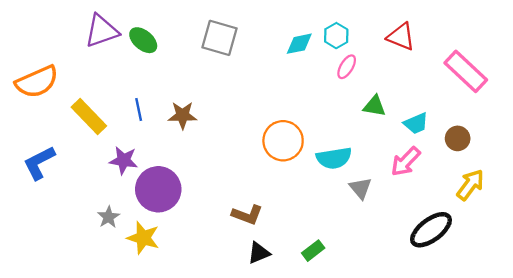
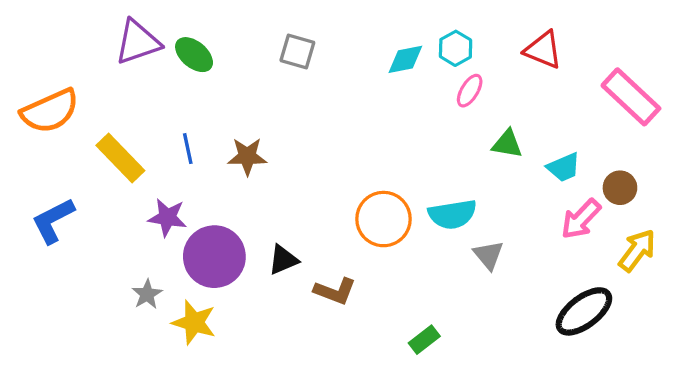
gray square: (220, 38) -> (297, 51), size x0.7
orange circle: (283, 141) -> (384, 219), moved
pink arrow: (406, 162) -> (581, 219), moved
black triangle: (259, 253) -> (283, 260), moved

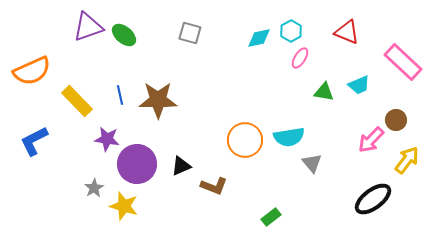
brown star: (247, 156) -> (158, 100), size x1.5
cyan trapezoid: (564, 167) -> (359, 85), moved

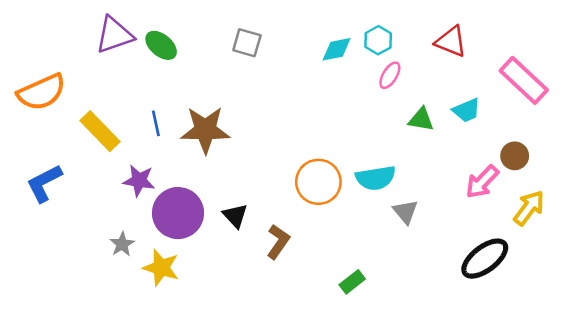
black triangle: (181, 166) -> (235, 216), turned -50
brown L-shape: (214, 186) -> (278, 242), turned -76

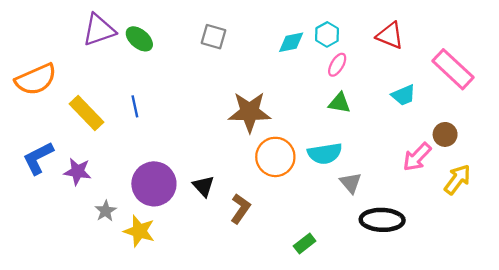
green triangle: (421, 119) -> (339, 103), moved
brown star: (205, 130) -> (249, 112), moved
purple star: (139, 181) -> (78, 172), moved
black ellipse: (485, 259) -> (382, 220), moved, turned 39

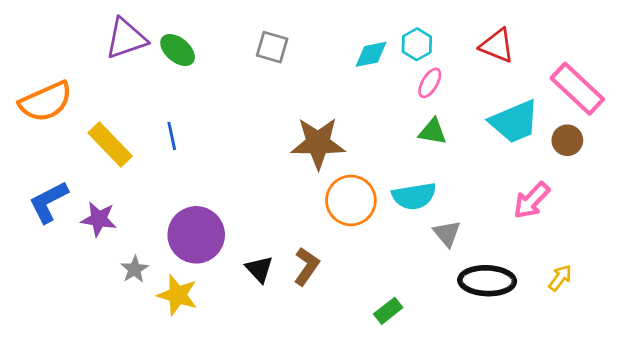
cyan trapezoid: (403, 95) -> (514, 122), size x1.6
brown circle: (445, 134) -> (567, 140), moved
yellow arrow: (457, 179) -> (560, 278), moved, size x0.7
black triangle: (203, 186) -> (259, 269), moved

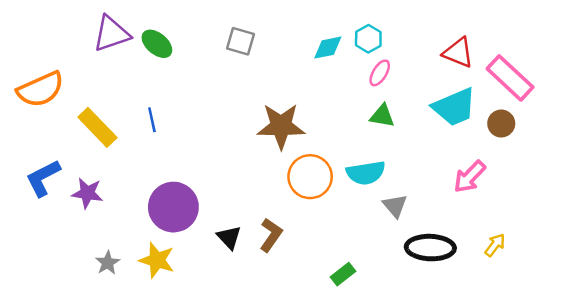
red triangle: (497, 46) -> (458, 53), moved
gray star: (135, 269) -> (108, 263), moved

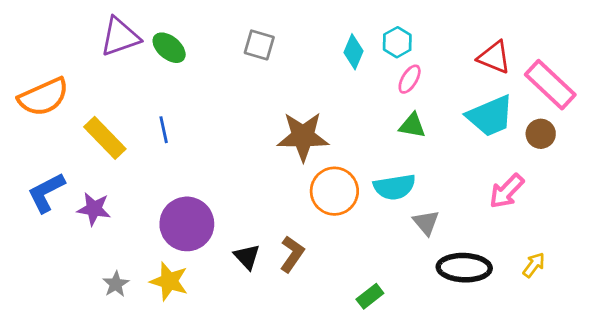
cyan diamond: (328, 48) -> (354, 52), turned -56

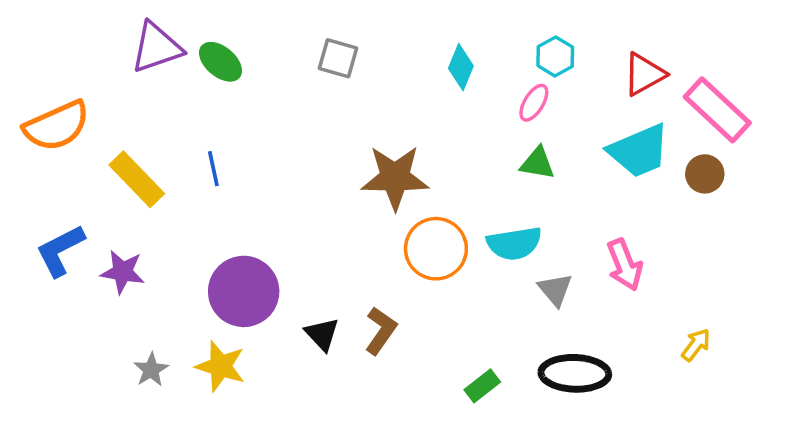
cyan hexagon: (397, 42) -> (555, 56), moved
red triangle: (494, 57) -> (644, 74), turned -51
pink arrow: (507, 191) -> (625, 265), moved, turned -66
black ellipse: (464, 268) -> (575, 373), moved

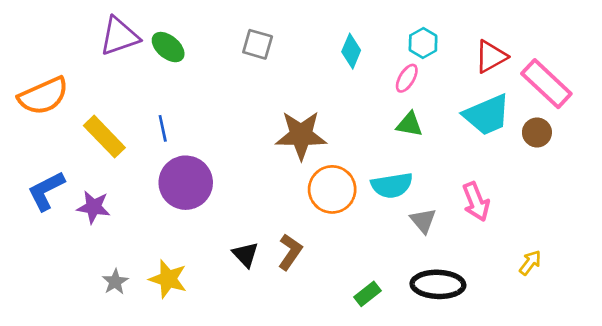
purple circle: (244, 291) -> (186, 183), moved

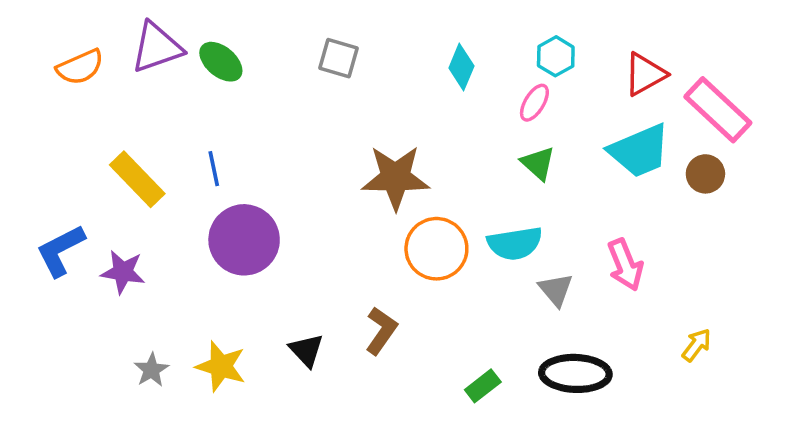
orange semicircle: (43, 96) -> (80, 67), moved, size x0.7
green triangle: (409, 124) -> (538, 163), turned 32
black triangle: (245, 255) -> (306, 350), moved

